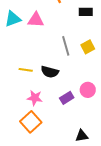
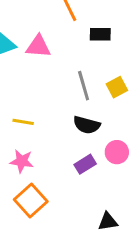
black rectangle: (86, 12) -> (100, 34), moved
black semicircle: (50, 72) -> (87, 125), moved
pink star: (35, 98) -> (22, 161), moved

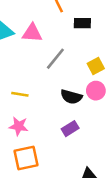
gray line: (84, 86) -> (55, 59), moved, turned 55
pink circle: (117, 152) -> (96, 91), moved
orange square: (31, 200) -> (26, 158), turned 30

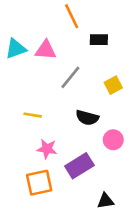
pink circle: (96, 91) -> (113, 140), moved
pink star: (19, 126) -> (47, 149), moved
purple rectangle: (70, 129) -> (79, 166), moved, size x1.5

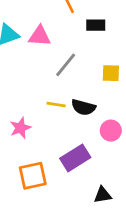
yellow square: (113, 85) -> (111, 73), turned 30
yellow line: (33, 115) -> (56, 105), moved
pink star: (47, 149) -> (20, 128), moved, turned -30

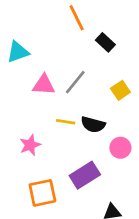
black rectangle: (96, 25) -> (105, 42), turned 42
pink triangle: (40, 36) -> (44, 85), moved
yellow square: (111, 73) -> (120, 90), turned -36

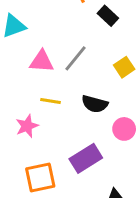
yellow line: (66, 122) -> (51, 101), moved

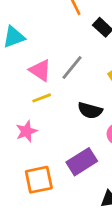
pink triangle: (42, 61) -> (40, 70), turned 30
yellow line: (51, 101) -> (42, 98), moved, turned -30

